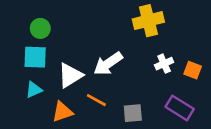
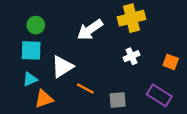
white arrow: (108, 64) -> (90, 30), moved
white cross: (164, 64) -> (131, 56), moved
orange triangle: (62, 112) -> (44, 99), moved

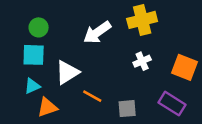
orange square: (171, 62) -> (185, 67), size x1.5

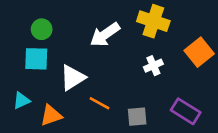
yellow cross: (142, 20) -> (153, 21), turned 32
orange square: (185, 67) -> (199, 52), moved, turned 30
cyan triangle: (32, 86) -> (21, 101), moved

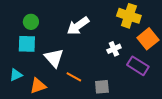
yellow cross: (153, 21) -> (129, 16), moved
white triangle: (73, 78) -> (54, 58), turned -40
purple rectangle: (186, 111) -> (138, 66), moved

